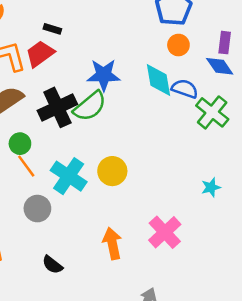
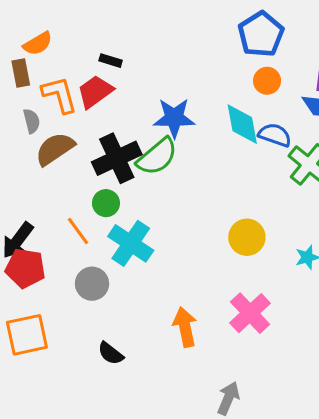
green circle: (20, 144) -> (106, 203), moved
yellow circle: (112, 171) -> (247, 237), moved

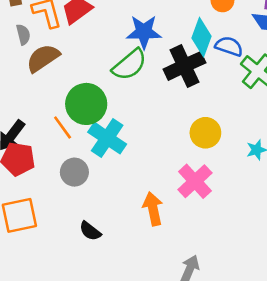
cyan diamond: (242, 124) -> (202, 37), turned 30
black cross: (117, 158) -> (184, 66), moved
green circle: (106, 203) -> (86, 104), size x1.8
pink cross: (250, 313) -> (195, 181), moved

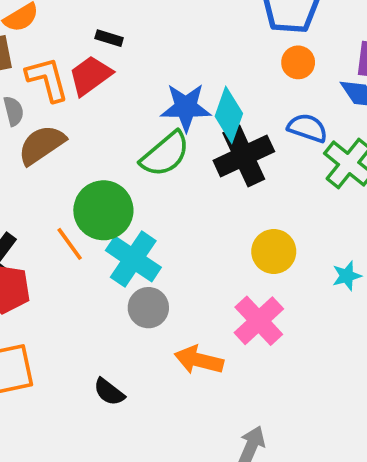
cyan diamond: (202, 37) -> (229, 115), moved
gray circle: (74, 172) -> (148, 308), moved
orange arrow: (153, 209) -> (199, 360), turned -64

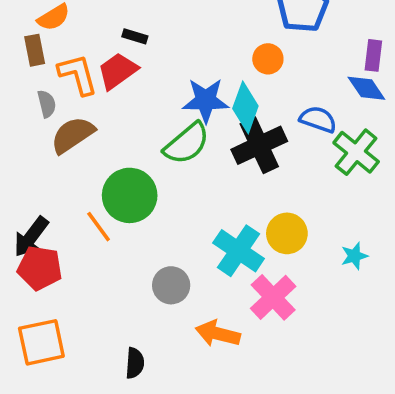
orange circle: (298, 62) -> (268, 59), moved
cyan cross: (133, 259) -> (239, 251), moved
black semicircle: (109, 392) -> (135, 363), turned -124

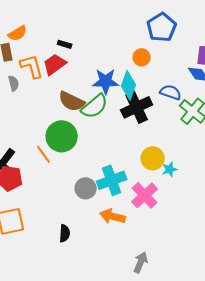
brown semicircle: (73, 135) -> (72, 101), moved, turned -120
cyan cross: (239, 251) -> (112, 180), moved, turned 36
cyan star: (354, 256) -> (170, 169), moved

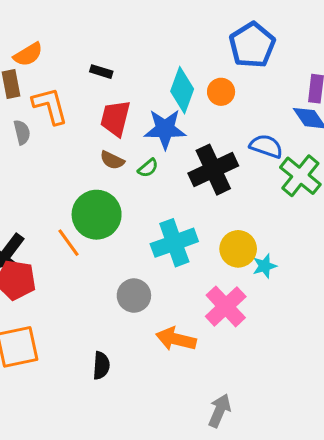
red trapezoid: (55, 64) -> (115, 118), moved, turned -40
cyan diamond: (129, 85) -> (182, 90), moved
brown semicircle: (72, 101) -> (112, 160), size x0.6
green semicircle: (95, 106) -> (148, 168), size x0.5
cyan cross: (112, 180) -> (174, 243), moved

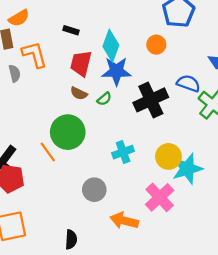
cyan diamond: (182, 90) -> (111, 46), moved
cyan cross: (174, 243) -> (123, 152), size x0.7
cyan star: (265, 266) -> (187, 169), size x1.8

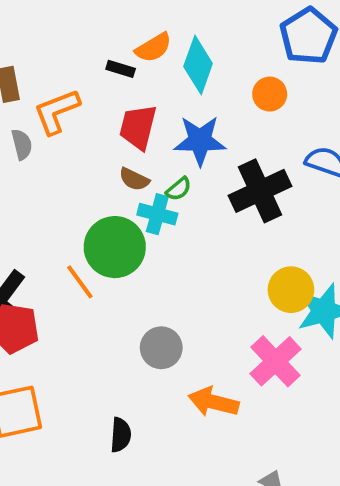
orange semicircle: (19, 18) -> (153, 48), moved
cyan diamond: (111, 46) -> (198, 65), moved
orange L-shape: (34, 55) -> (57, 111), turned -96
cyan cross: (123, 152) -> (157, 214), moved, turned 35

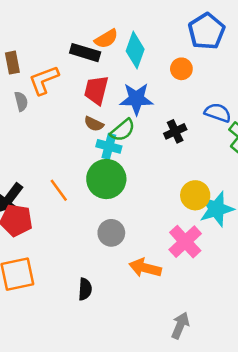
black rectangle: (121, 69) -> (85, 53), size x1.6
green semicircle: (179, 189) -> (123, 130), size x1.5
black cross: (260, 191) -> (175, 131), size x0.6
green circle: (115, 247) -> (106, 179), moved

